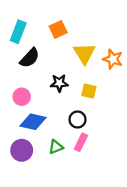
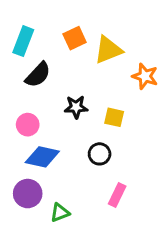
yellow triangle: (84, 53) -> (108, 50), moved, turned 40
pink rectangle: (81, 142) -> (117, 195), moved
green triangle: (56, 147) -> (60, 213), moved

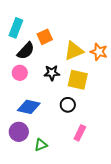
orange square: (75, 38) -> (45, 37), moved
yellow triangle: (108, 50) -> (74, 51), moved
yellow square: (114, 117) -> (78, 80), size x1.5
pink circle: (28, 125) -> (20, 73), moved

